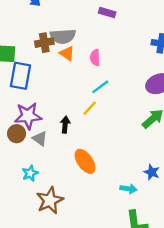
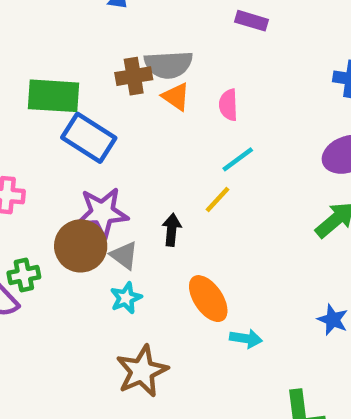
blue rectangle: (20, 76) -> (89, 138), turned -68
brown circle: (17, 134) -> (81, 246), size x1.5
cyan star: (30, 173) -> (126, 298), moved
cyan arrow: (128, 189) -> (246, 339), moved

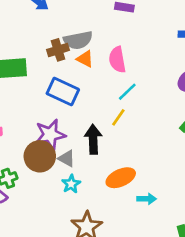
pink semicircle: (228, 105) -> (117, 60), size x1.4
blue rectangle: (89, 138) -> (63, 91), moved
black arrow: (172, 230) -> (93, 139), size x1.5
orange ellipse: (208, 299) -> (121, 178), turned -72

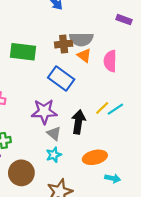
cyan line: (127, 92) -> (115, 109), moved
brown circle: (40, 156) -> (21, 173), moved

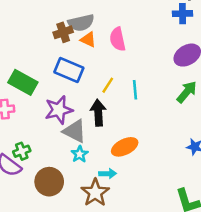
green rectangle: (23, 52) -> (23, 82), moved, turned 35
yellow line: (102, 108) -> (108, 85), moved
cyan line: (115, 109) -> (135, 90), turned -49
gray triangle: (54, 133) -> (75, 131), size x1.5
cyan arrow: (113, 178) -> (108, 174), moved

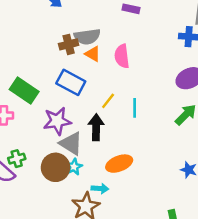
brown circle: (49, 182) -> (56, 167), moved

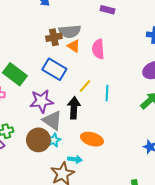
orange ellipse: (119, 164) -> (92, 139), turned 35

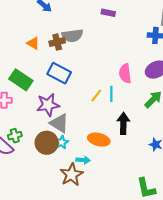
orange triangle: (74, 46) -> (33, 43), moved
pink semicircle: (98, 49) -> (125, 73), moved
yellow line: (85, 86) -> (96, 95), moved
black arrow: (74, 108) -> (123, 123), moved

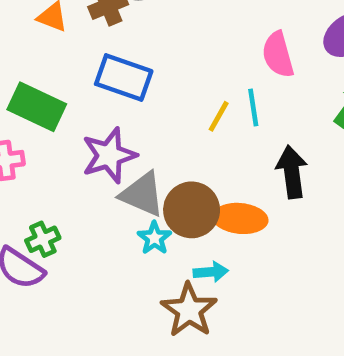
brown circle: (47, 143) -> (192, 210), moved

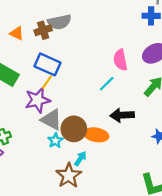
cyan line: (253, 107) -> (107, 84), turned 49
yellow line: (219, 116) -> (47, 82), moved
black arrow: (292, 172) -> (122, 115), turned -90
cyan arrow: (211, 272) -> (80, 159), turned -56

